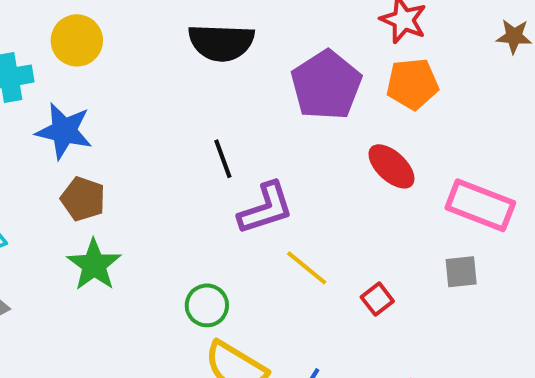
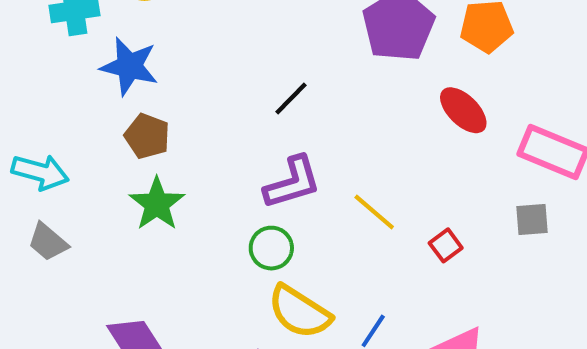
black line: (223, 159) -> (291, 98), turned 63
purple L-shape: (266, 208) -> (292, 183), moved

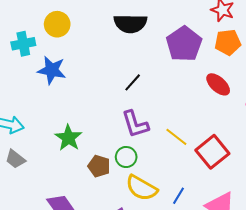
brown pentagon: (147, 136) -> (99, 166), moved
purple L-shape: (292, 183) -> (135, 124), turned 92
red square: (446, 245) -> (212, 152), size x2.0

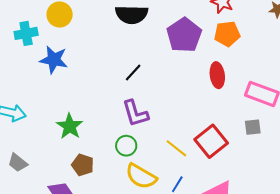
red ellipse: (218, 84) -> (217, 75), turned 40
yellow line: (176, 137) -> (176, 148), moved
gray trapezoid: (15, 159) -> (18, 163), moved
brown pentagon: (99, 166) -> (83, 165), moved

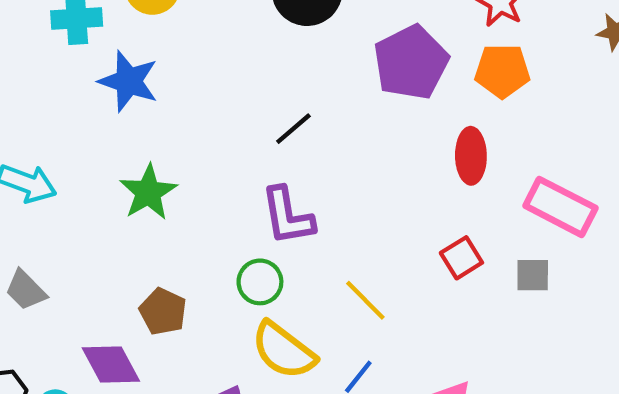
green star: (70, 126) -> (148, 192), moved
red square: (211, 141) -> (461, 258), moved, size x0.6

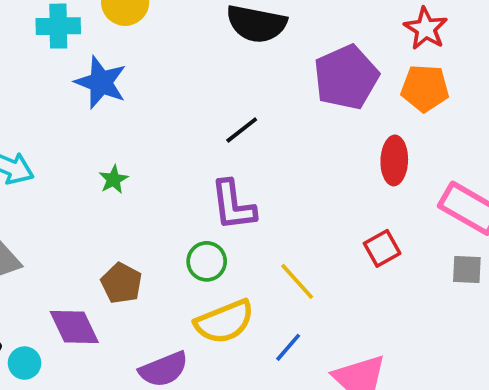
green star: (148, 192) -> (113, 179), size x0.6
gray square: (533, 275) -> (467, 269), moved
yellow semicircle: (284, 351) -> (224, 322), turned -62

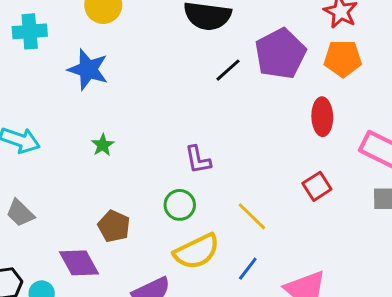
cyan cross: (58, 26) -> (30, 31), moved
black line: (242, 130) -> (228, 70), moved
purple L-shape: (233, 205) -> (198, 160), size x0.7

